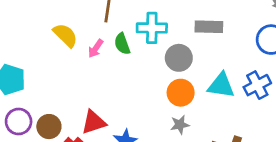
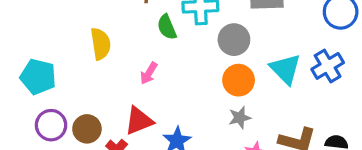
yellow semicircle: (65, 35) -> (101, 44), moved, turned 40
pink arrow: (96, 49) -> (149, 73), moved
cyan triangle: (221, 85) -> (285, 69), turned 40

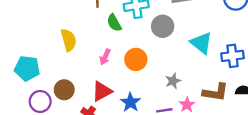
blue cross: (328, 66) -> (232, 56), moved, turned 30
orange circle: (239, 80) -> (136, 59), moved
brown circle: (87, 129) -> (64, 90), moved

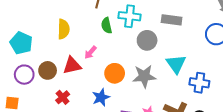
orange circle: (136, 59) -> (115, 73), moved
gray star: (173, 81) -> (144, 76), moved, size x1.6
red triangle: (102, 91) -> (72, 65), moved

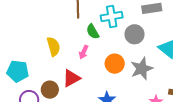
pink arrow: (90, 52) -> (84, 52), moved
orange circle: (115, 73) -> (115, 64), moved

